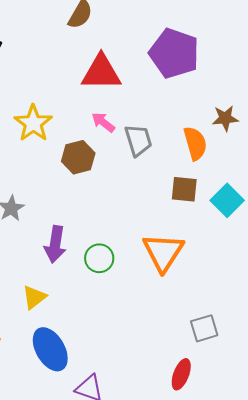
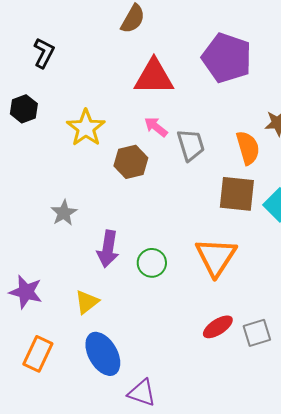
brown square: (184, 189) -> (237, 194), size x1.4
red ellipse: (181, 374) -> (218, 327), moved, turned 36

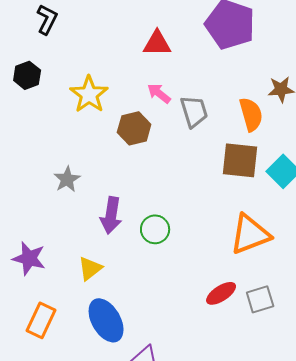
red triangle: (154, 77) -> (157, 43), size x0.7
orange triangle: (216, 257) -> (250, 234), moved, turned 36

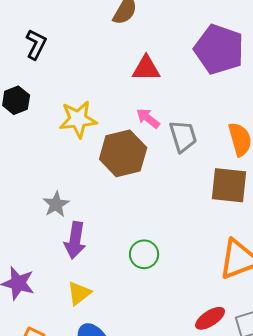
yellow star: (89, 94) -> (78, 119), turned 30
brown hexagon: (134, 128) -> (123, 153), size x1.4
purple arrow: (111, 215) -> (75, 240), moved

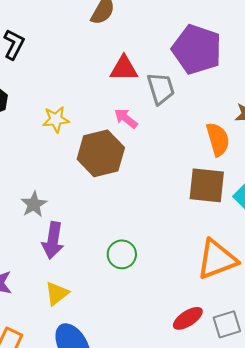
yellow star: (78, 119) -> (56, 119), size x0.7
gray trapezoid: (183, 136) -> (161, 88), moved

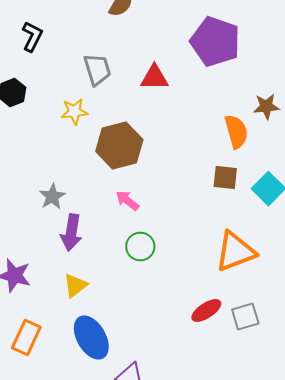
red triangle: (124, 68) -> (154, 78), moved
gray trapezoid: (161, 88) -> (97, 70), moved
pink arrow: (126, 118) -> (127, 200), moved
brown square: (207, 185) -> (225, 178), size x0.7

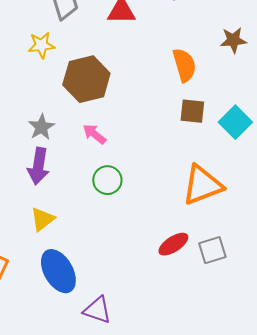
orange semicircle: (236, 132) -> (184, 65), moved
gray star: (52, 196) -> (41, 127), moved

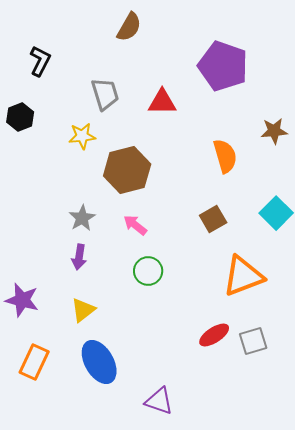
brown square: (192, 111) -> (213, 219), moved, turned -36
purple arrow: (38, 166) -> (79, 257), size x0.7
purple triangle: (97, 310) -> (159, 401), moved

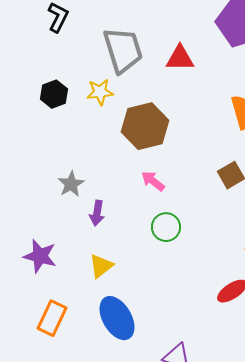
gray trapezoid: (105, 94) -> (123, 50), size x1.4
black hexagon: (20, 117) -> (54, 94), moved
gray star: (82, 218) -> (71, 184), moved

